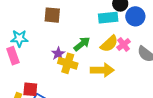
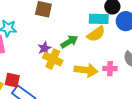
yellow semicircle: (109, 44) -> (96, 34), moved
pink cross: (124, 45) -> (110, 69), moved, turned 32

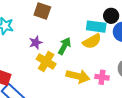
green arrow: (69, 42) -> (64, 46), turned -36
purple star: (44, 48) -> (36, 43), moved

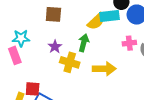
yellow semicircle: (92, 41) -> (96, 21), moved
pink cross: (102, 77) -> (129, 43), moved

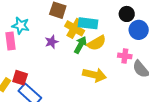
cyan rectangle: (110, 16) -> (88, 23), moved
yellow semicircle: (96, 21) -> (97, 43), moved
yellow cross: (70, 62) -> (75, 28), moved

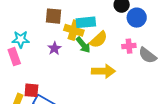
green arrow: (80, 45) -> (83, 45), turned 126

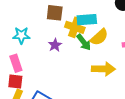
pink rectangle: (14, 57) -> (16, 63), moved
red square: (31, 90) -> (15, 82), moved

